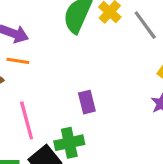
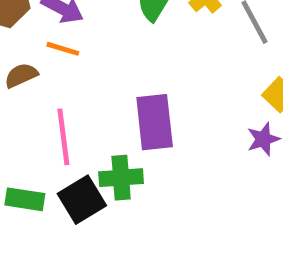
purple rectangle: (87, 102) -> (155, 122), size x1.6

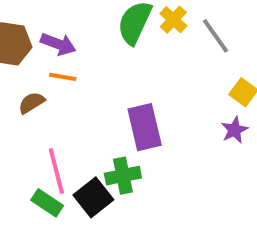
pink line: (63, 137) -> (56, 171), moved
green rectangle: (25, 199) -> (47, 203), turned 32

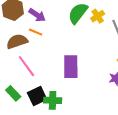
brown semicircle: (32, 103) -> (17, 41), size x1.5
pink line: (56, 171) -> (26, 66), moved, turned -35
green cross: (123, 176) -> (53, 100), moved

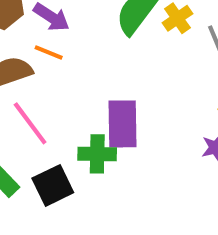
green cross: (53, 100) -> (97, 154), moved

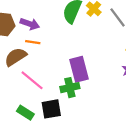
black square: (53, 185) -> (51, 109), turned 30

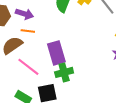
purple rectangle: (79, 69) -> (56, 53), moved

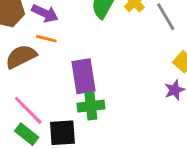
pink line: (28, 67) -> (28, 110), moved

